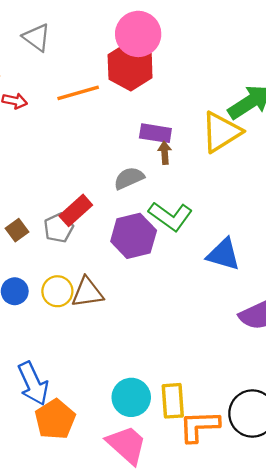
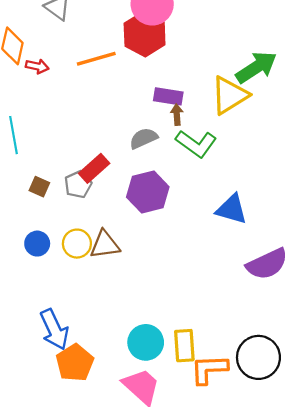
green L-shape: (170, 216) -> (196, 144), moved
brown square: (17, 230) -> (39, 187), turned -30

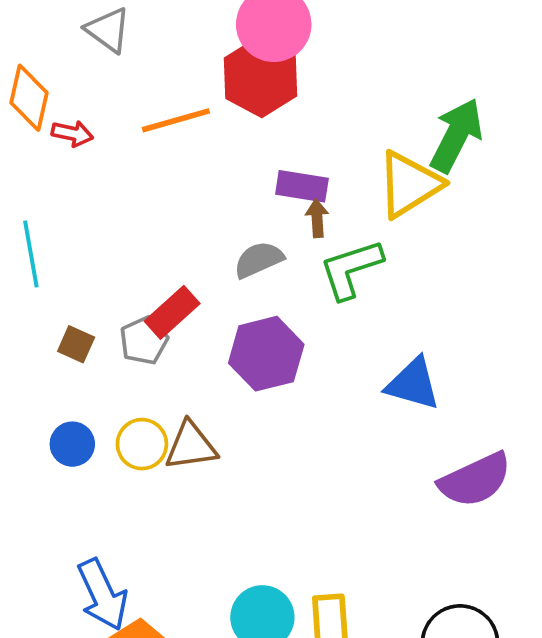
green arrow: (256, 67) -> (456, 135), turned -30
green L-shape: (196, 144) -> (351, 269), turned 126

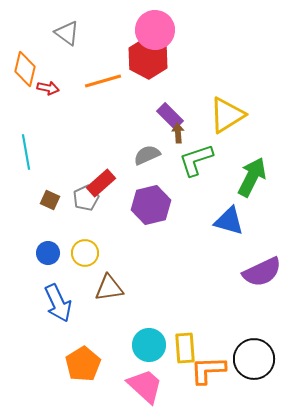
green arrow: (456, 135) -> (252, 177), moved
purple rectangle: (302, 186) -> (170, 116), turned 36
brown triangle: (191, 446) -> (109, 288), moved
blue arrow: (102, 595) -> (58, 303), moved

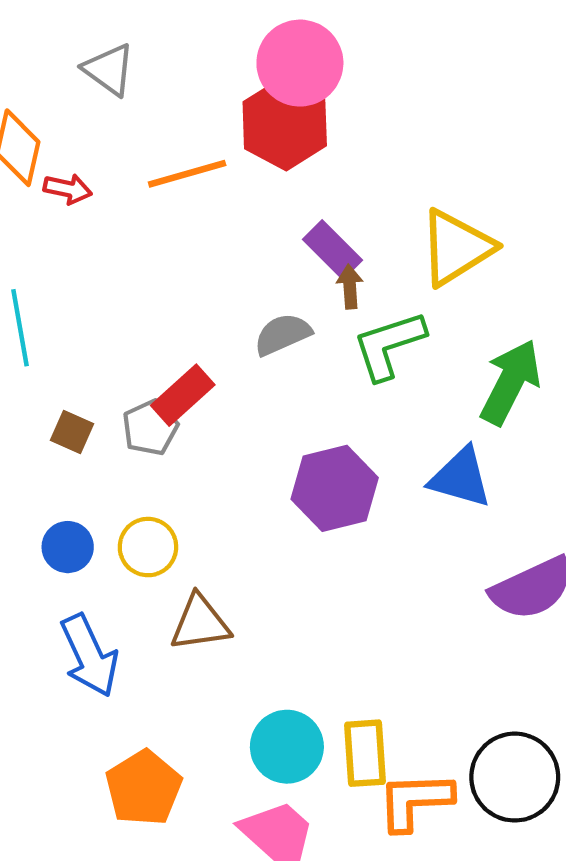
purple hexagon: (151, 205) -> (335, 488), moved

